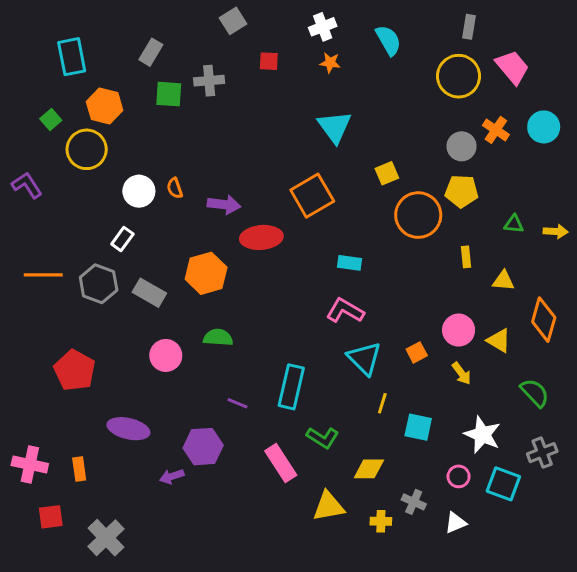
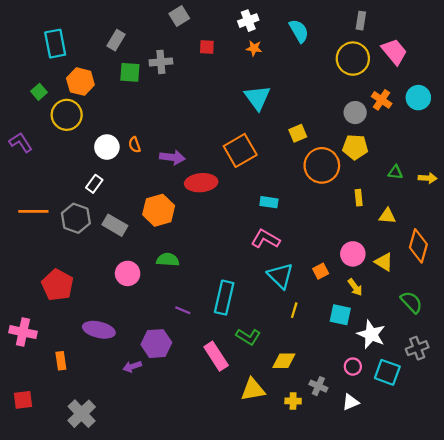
cyan square: (418, 427) -> (340, 315), moved
pink cross: (30, 464) -> (23, 332), moved
red square: (51, 517) -> (23, 400), moved

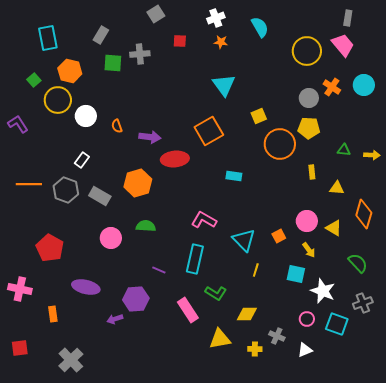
gray rectangle: (361, 21) -> (348, 18), moved
white circle: (107, 147) -> (86, 116), moved
pink L-shape: (265, 239) -> (204, 220), moved

